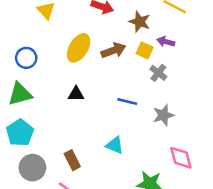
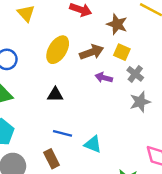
purple arrow: (166, 42) -> (104, 78), moved
blue line: (127, 102) -> (62, 133), moved
gray star: (163, 115) -> (140, 102), moved

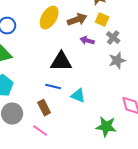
black triangle: (55, 95) -> (61, 62), moved, size x1.6

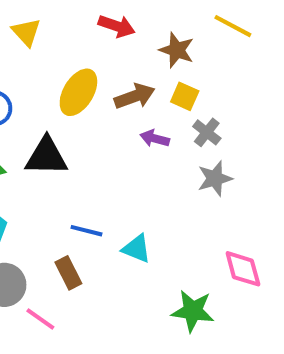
black triangle: (61, 62) -> (46, 156), moved
pink line: (40, 131) -> (40, 319), moved

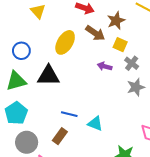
brown star: (177, 50) -> (116, 21), turned 30
brown arrow: (135, 96) -> (95, 33), moved, turned 54
brown rectangle: (68, 273) -> (60, 136), turned 63

